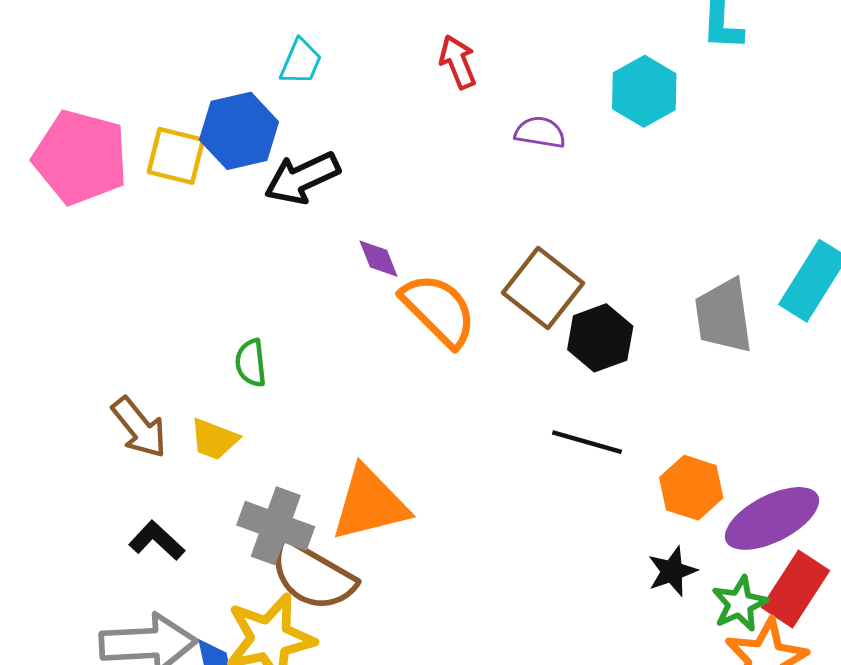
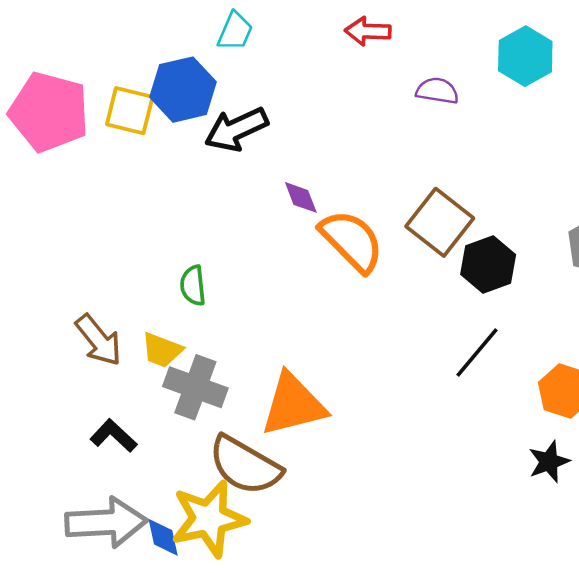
red arrow: (458, 62) -> (368, 31), turned -66
black line: (587, 442) -> (477, 353), turned -66
gray cross: (276, 526) -> (195, 387), moved

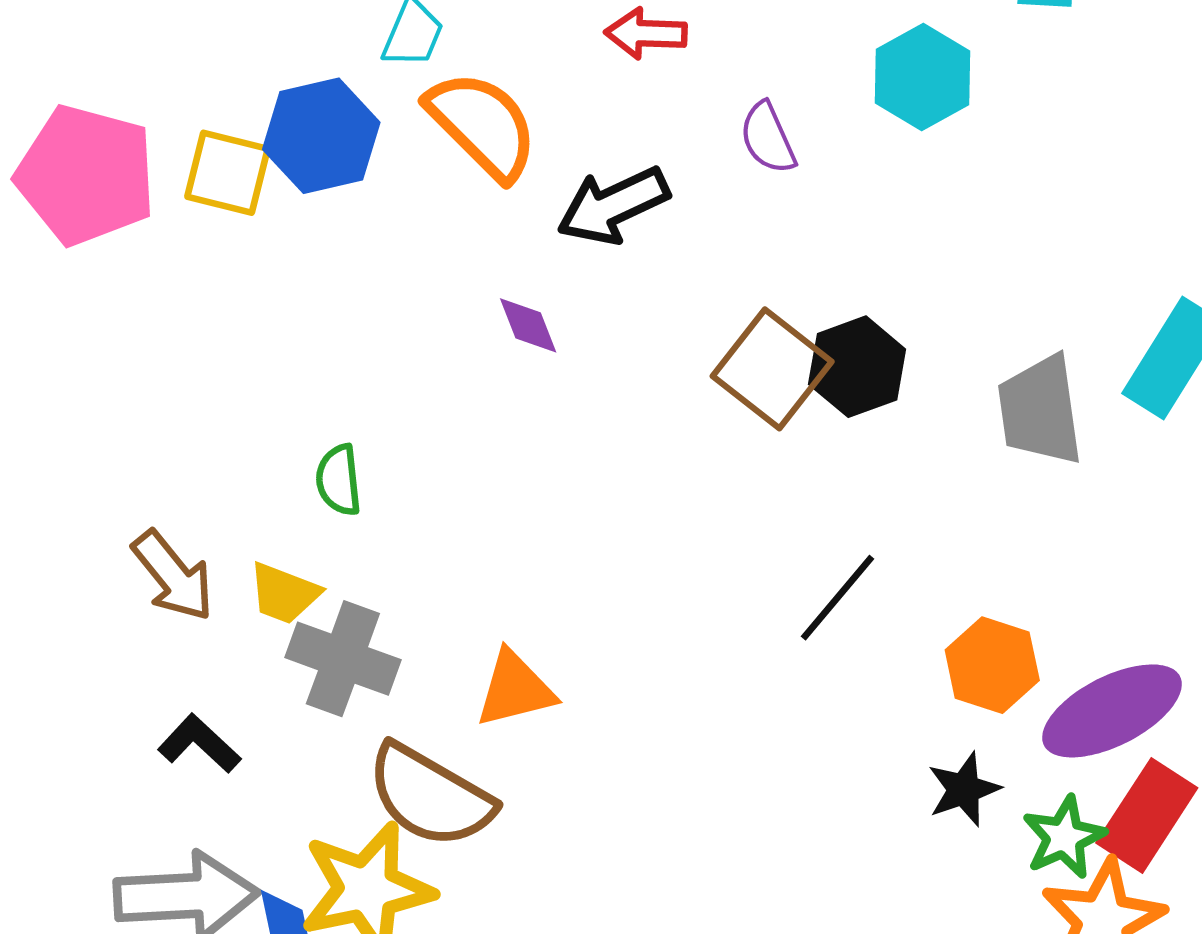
purple semicircle: (437, 91) -> (768, 138), turned -123
black arrow: (236, 129) -> (613, 206), moved
orange semicircle: (352, 241) -> (482, 125), moved
black hexagon: (488, 264) -> (857, 367), moved
orange triangle: (293, 405) -> (515, 689), size x0.7

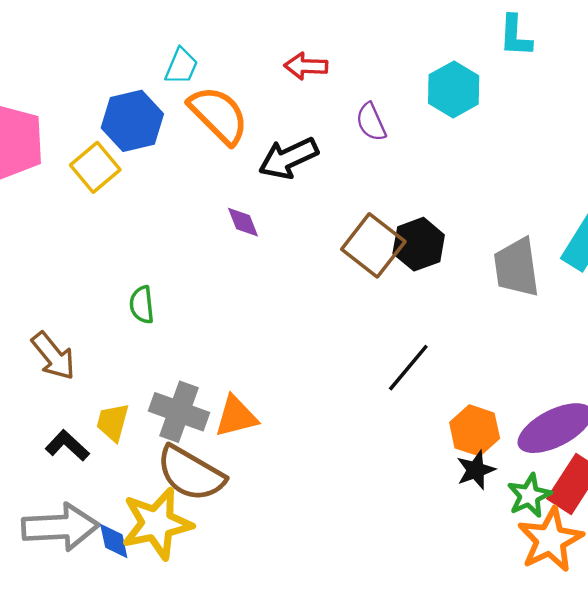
yellow square: (228, 173) -> (95, 167), moved, turned 36
yellow trapezoid: (284, 593) -> (113, 422), moved, turned 84
gray cross: (343, 659) -> (179, 412), moved
orange hexagon: (992, 665) -> (475, 430), moved

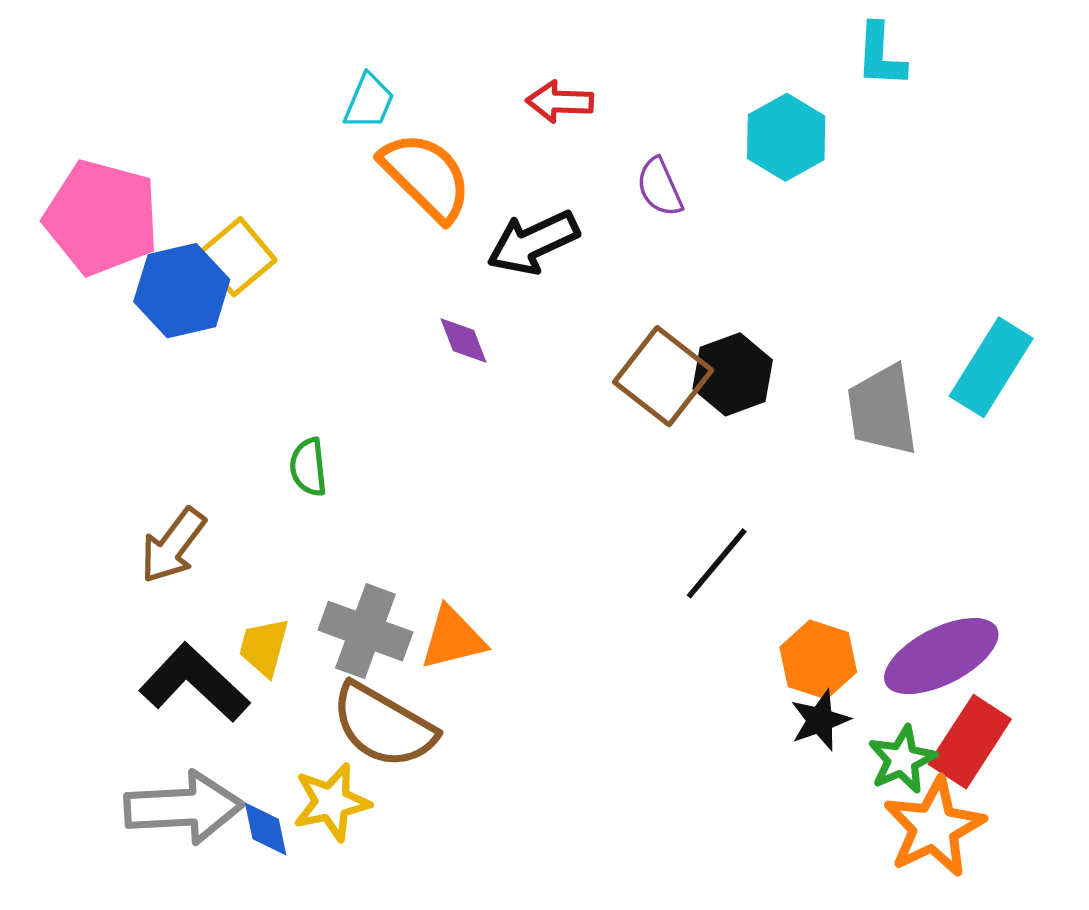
blue hexagon: (132, 121) -> (182, 291), moved
brown arrow: (53, 356) -> (173, 546), turned 76
black L-shape: (67, 446) -> (194, 683), size x1.6
yellow star: (157, 524) -> (332, 802), size x0.7

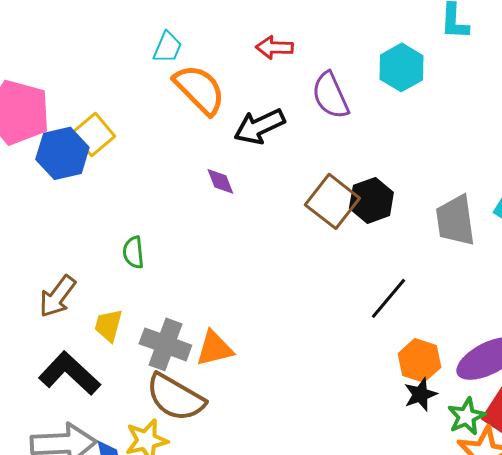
purple semicircle: (660, 187) -> (330, 95), size x1.4
black line: (717, 563) -> (388, 298), moved
yellow trapezoid: (264, 647) -> (108, 325), moved

